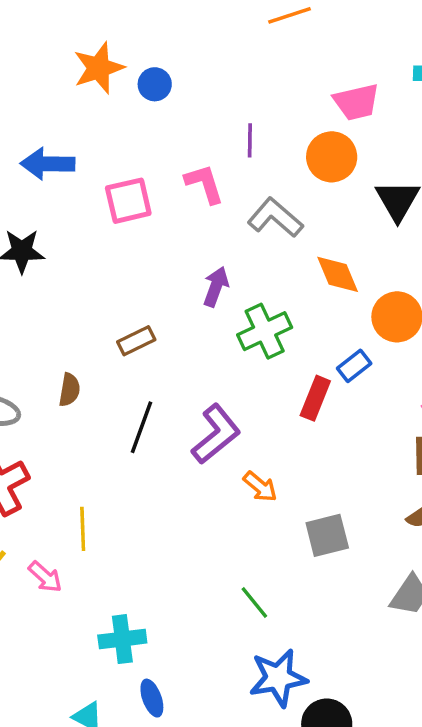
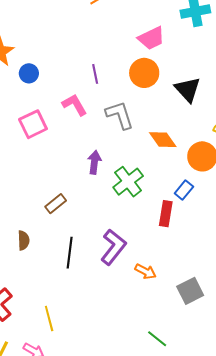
blue circle: (155, 84) -> (29, 73), moved
gray L-shape: (275, 218) -> (120, 115), turned 44

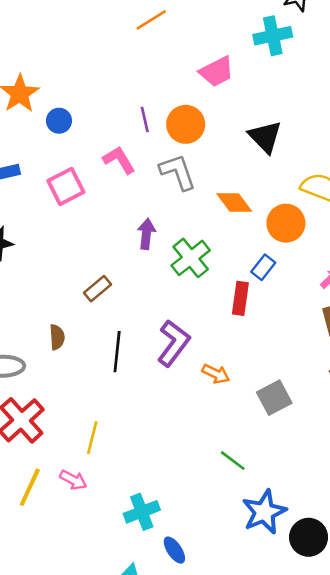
orange circle: (144, 73) -> (186, 124), moved
yellow line: (49, 319) -> (92, 438), turned 30

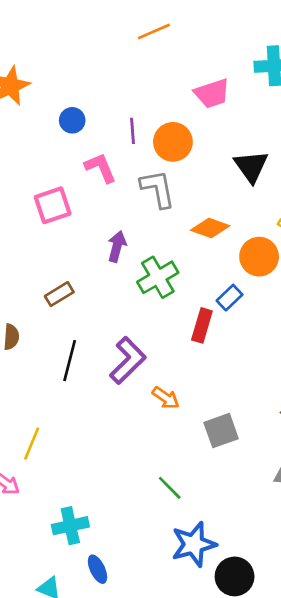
blue circle: (59, 121) -> (72, 120), moved
pink square: (66, 186) -> (53, 205), moved
orange diamond: (234, 203) -> (210, 228), turned -42

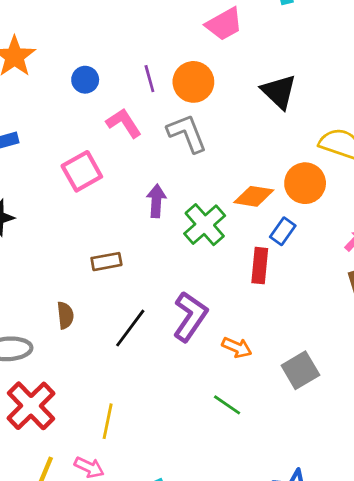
orange diamond: (210, 228) -> (254, 196), moved
brown rectangle: (59, 294) -> (106, 262), turned 32
black line: (70, 361) -> (130, 328), turned 33
green line: (170, 488) -> (227, 405), moved

